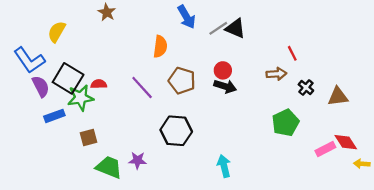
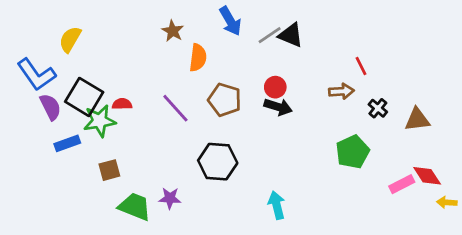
brown star: (107, 12) -> (173, 31), moved

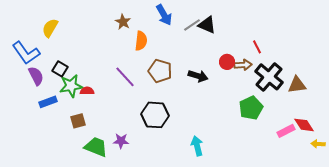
red circle: (275, 87) -> (227, 62), moved
black square: (84, 97) -> (60, 69), size x0.6
red semicircle: (122, 104) -> (87, 91), moved
black cross: (378, 108) -> (269, 77), size x2.0

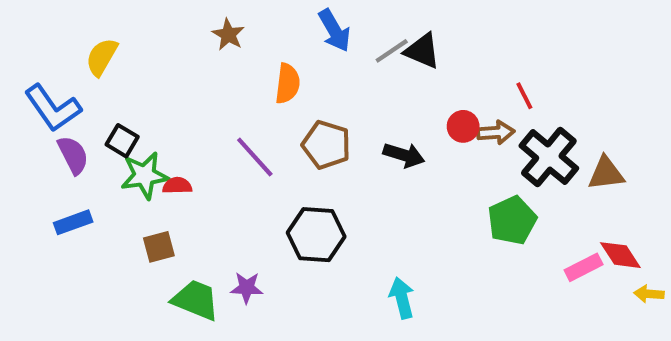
brown star: (123, 22) -> (228, 35), moved
blue rectangle: (48, 102) -> (73, 222), moved

